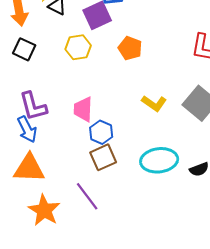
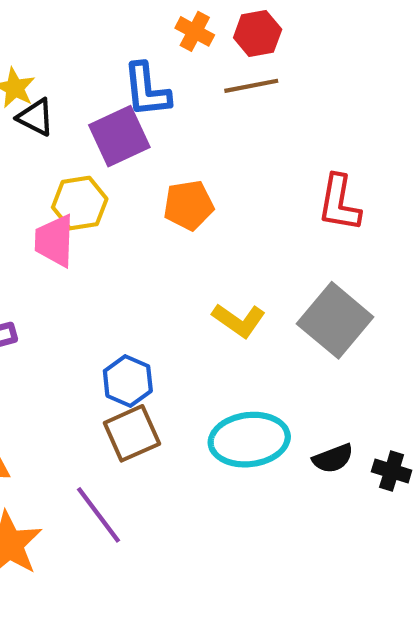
orange pentagon: (130, 48) -> (189, 205), turned -30
pink trapezoid: (83, 109) -> (55, 241), moved

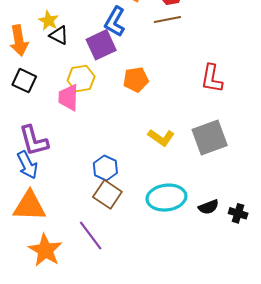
blue L-shape: (147, 90) -> (115, 22), turned 36
gray square: (335, 320) -> (210, 137), turned 30
brown square: (132, 433) -> (107, 194), turned -32

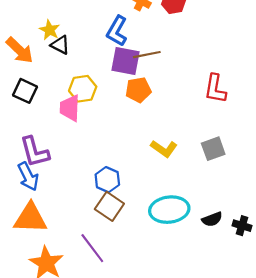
brown line: (167, 20) -> (147, 55), moved
orange arrow: (19, 41) -> (20, 50), turned -36
purple square: (101, 45) -> (125, 61), moved, turned 36
gray square: (210, 137) -> (213, 149), size x0.7

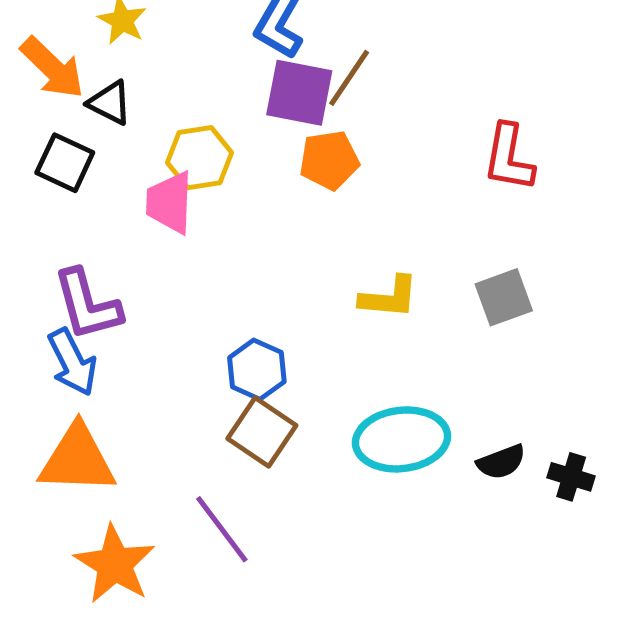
black triangle: (60, 45) -> (110, 103), moved
brown line: (147, 55) -> (349, 78), turned -45
yellow L-shape: (164, 149) -> (389, 297), turned -30

